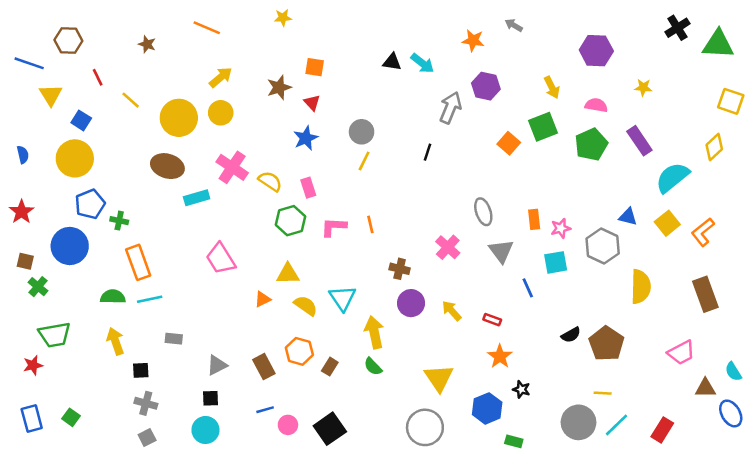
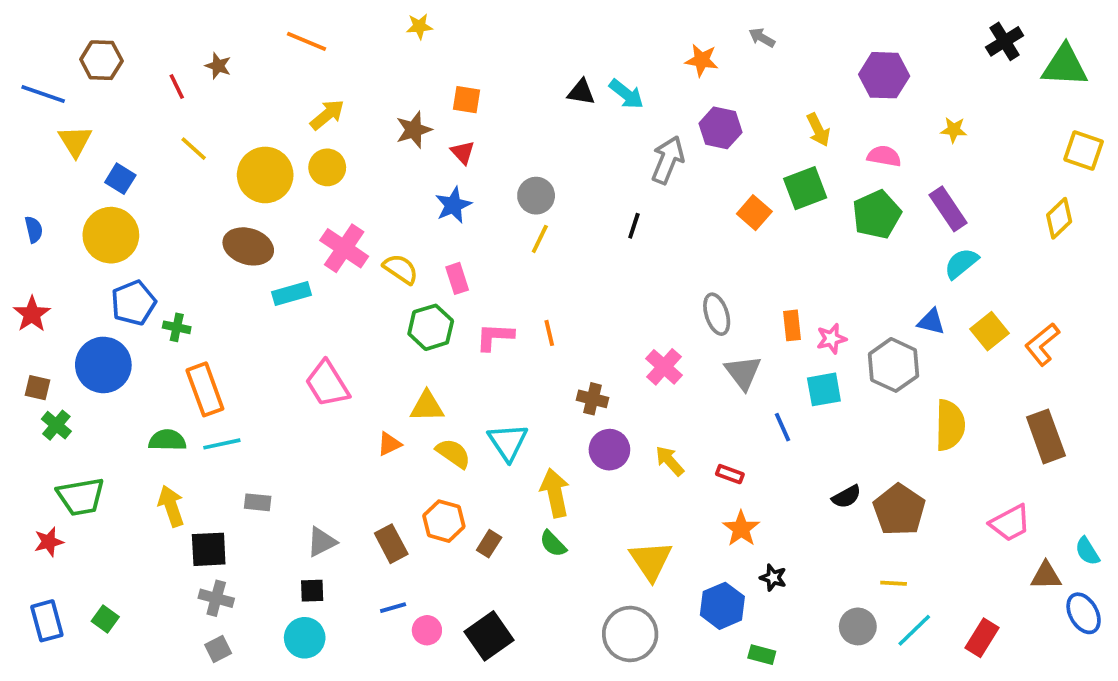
red line: (98, 77) -> (177, 87), moved
cyan semicircle: (672, 177) -> (961, 263), moved, size x0.7
black square: (141, 370) -> (209, 549), size x1.5
gray circle: (578, 422) -> (858, 626), size x0.7

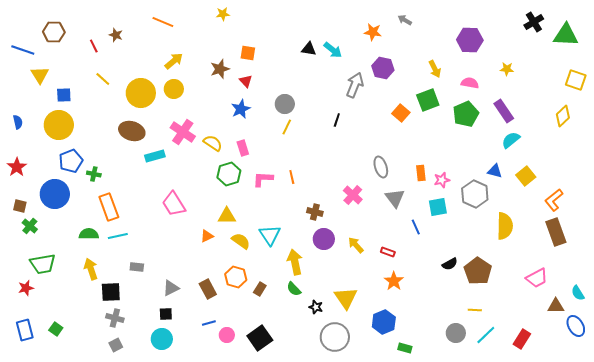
blue square: (120, 179) -> (64, 95), turned -35
orange L-shape: (1042, 344) -> (554, 200), moved
black star: (773, 578) -> (316, 307), moved

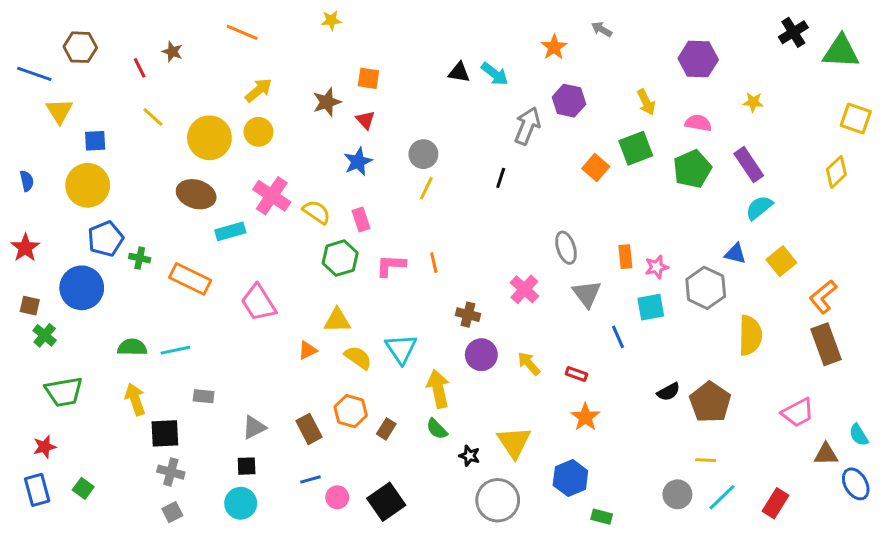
orange star: (373, 32) -> (554, 47), turned 30
orange rectangle: (109, 207) -> (190, 279), moved, turned -44
red star: (26, 288) -> (45, 447), moved

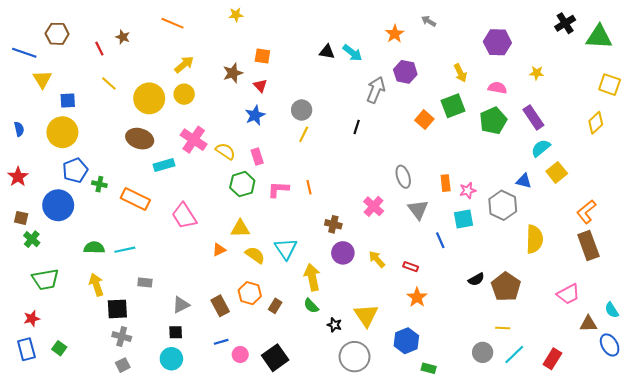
yellow square: (781, 261) -> (557, 172), moved

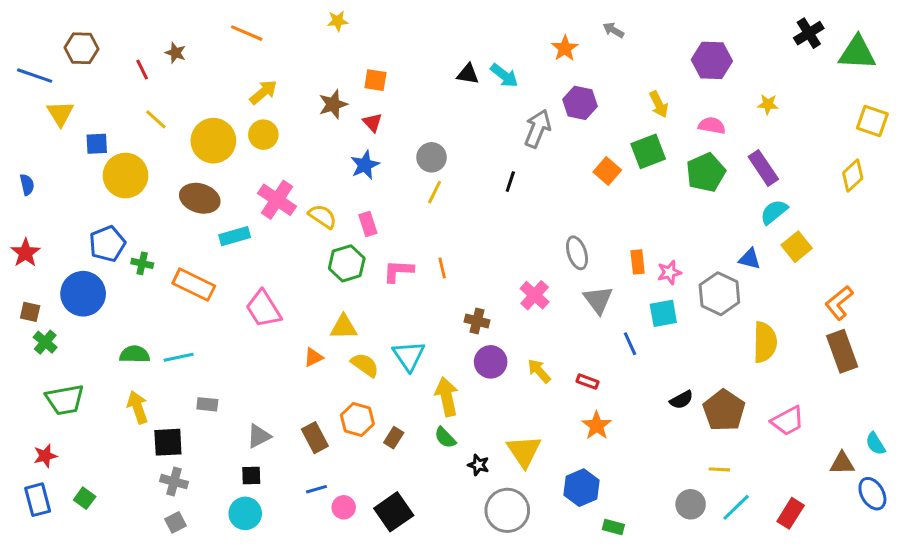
yellow circle: (62, 132) -> (126, 176), moved
pink trapezoid: (568, 294) -> (788, 421), moved

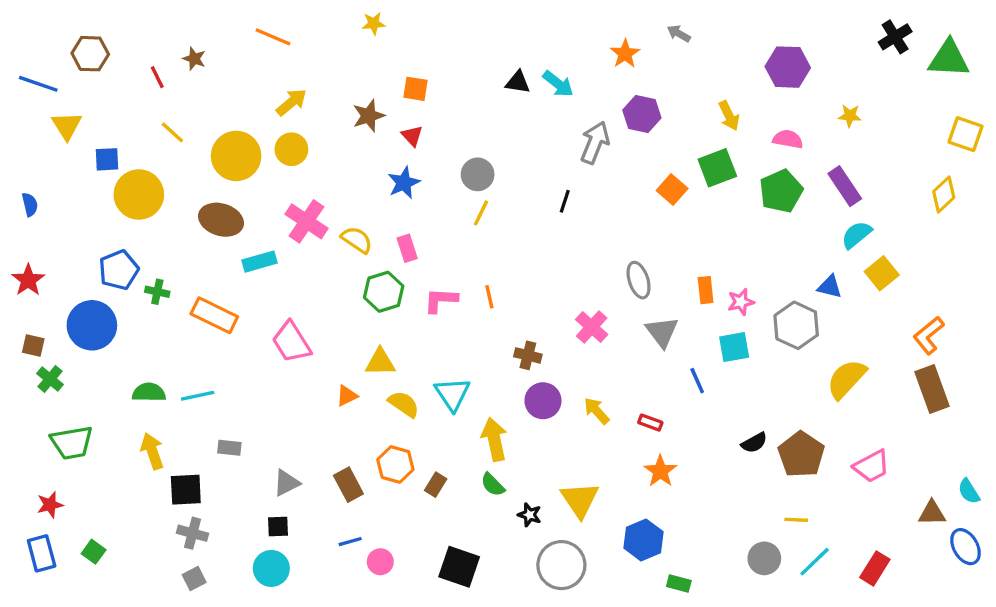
yellow semicircle: (765, 342) -> (846, 379), turned -138
black square: (394, 512) -> (459, 567), moved, turned -36

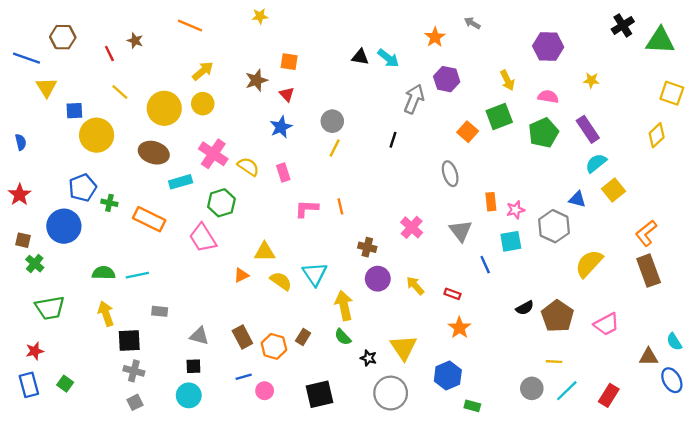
gray ellipse: (639, 280) -> (450, 174), moved
green hexagon: (384, 292) -> (221, 203), moved
orange hexagon: (395, 464) -> (274, 346), moved
gray triangle: (286, 483) -> (199, 336), turned 42
black square: (459, 567) -> (319, 394), turned -32

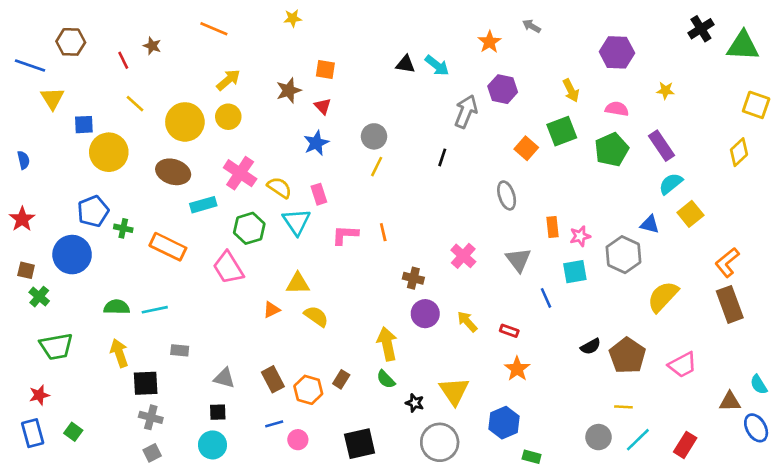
cyan triangle: (315, 274) -> (297, 222), moved

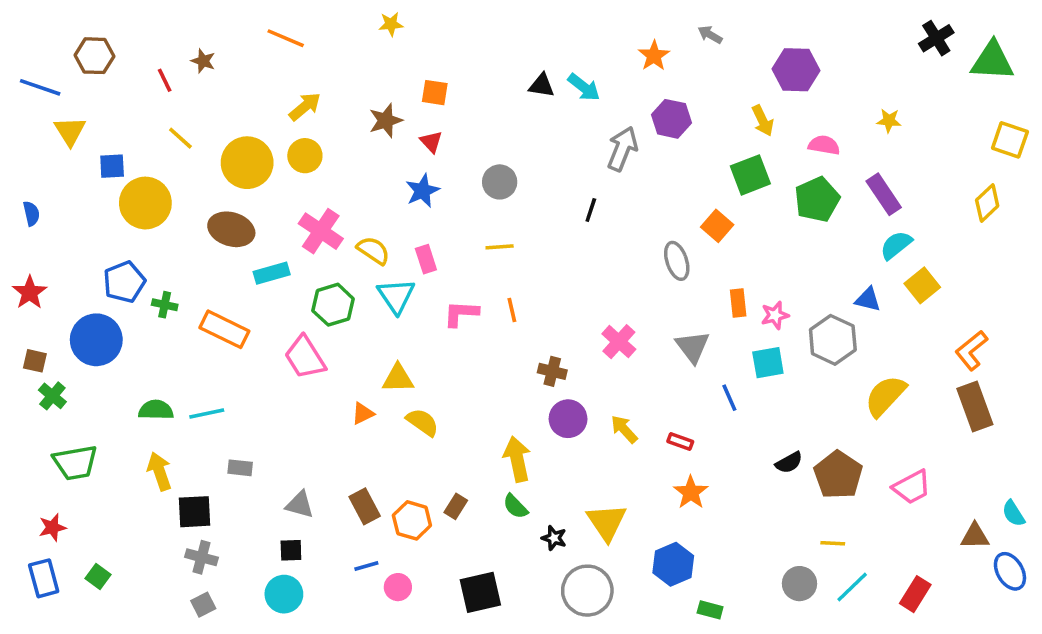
purple hexagon: (617, 52) -> (796, 70), moved
orange square: (526, 148) -> (717, 226), moved
yellow line: (377, 167) -> (500, 247), moved, turned 60

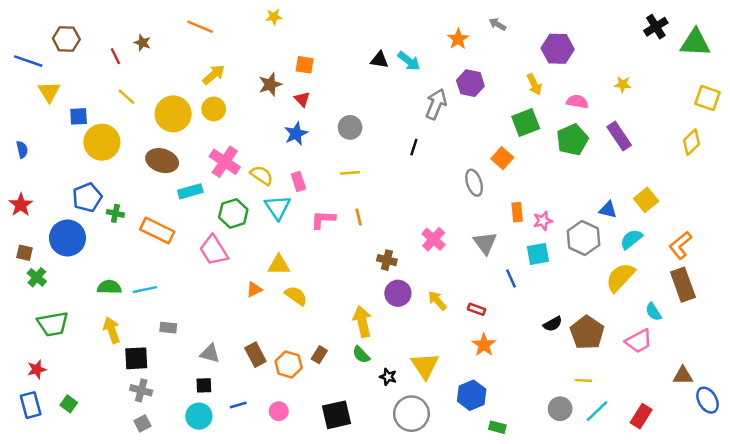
cyan semicircle: (896, 245) -> (631, 239), moved
cyan semicircle: (1013, 513) -> (653, 312), moved
blue line: (366, 566) -> (238, 405), moved

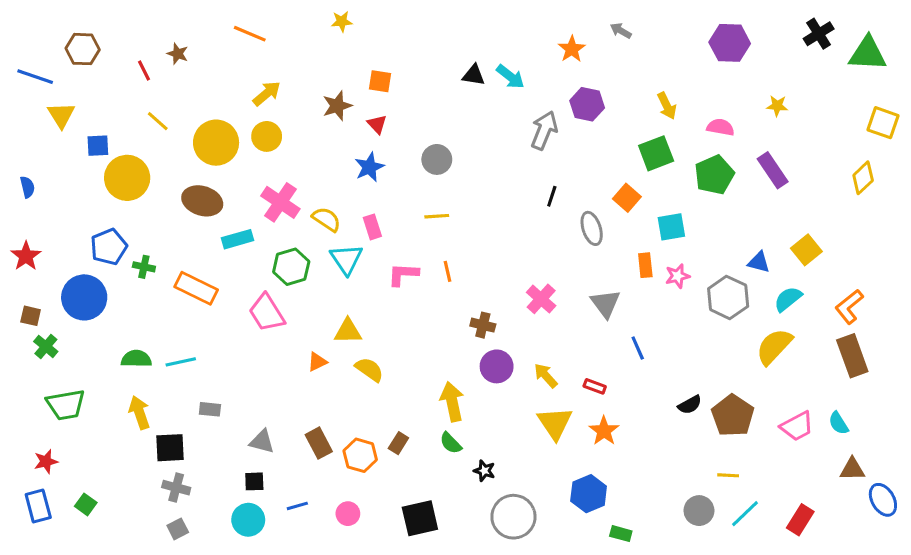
purple hexagon: (558, 49) -> (730, 43), moved
black line: (414, 147) -> (552, 196), moved
cyan square: (538, 254) -> (671, 227), moved
cyan semicircle: (653, 312) -> (839, 423), moved
yellow triangle: (425, 366) -> (555, 423), moved

